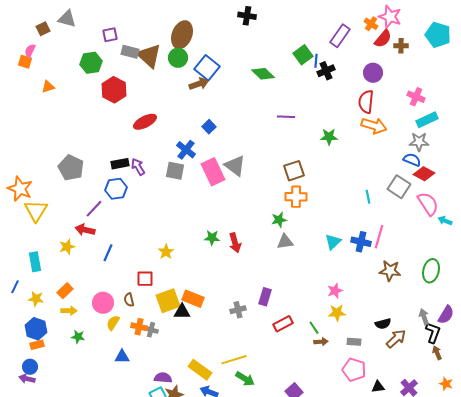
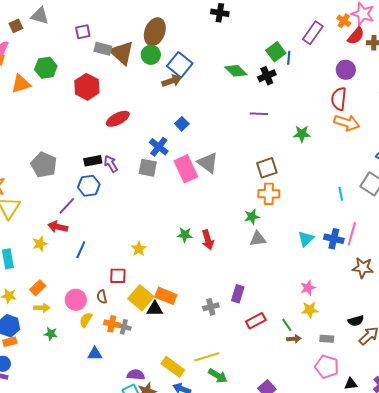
green hexagon: (91, 63) -> (46, 68), moved
black cross: (326, 71) -> (267, 76), moved
orange triangle: (48, 87) -> (21, 84), size x1.5
yellow square: (168, 301) -> (141, 298), turned -30

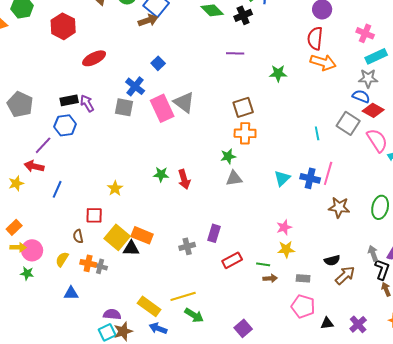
pink circle: (76, 300) -> (32, 250), moved
green line: (287, 325) -> (263, 264), turned -48

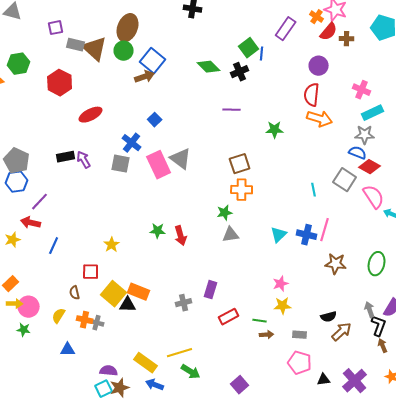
blue hexagon: (65, 125) -> (17, 182), moved
purple cross: (358, 324) -> (355, 381), size x1.4

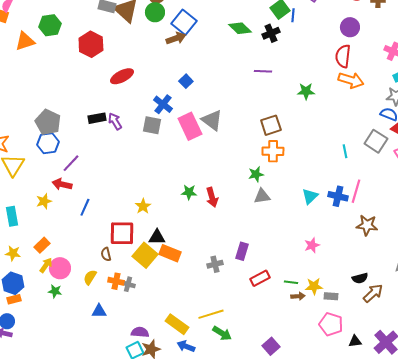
red square: (91, 272) -> (122, 233), size x1.5
yellow arrow: (15, 304) -> (46, 265), turned -56
black triangle: (128, 305) -> (157, 237), moved
yellow star: (283, 306) -> (314, 286), moved

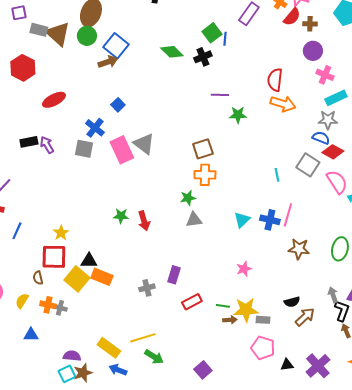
purple circle: (350, 27) -> (313, 51), moved
purple line: (263, 71) -> (220, 95), moved
yellow star: (143, 206) -> (61, 233), moved
yellow star: (314, 286) -> (246, 310), size x1.4

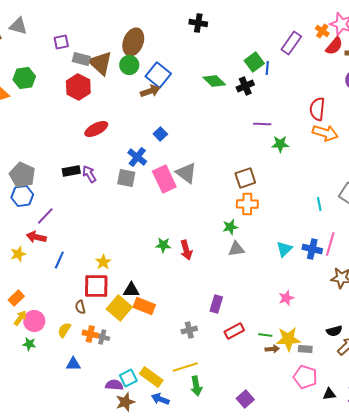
red hexagon: (23, 68) -> (78, 87), moved
gray cross: (147, 288) -> (189, 330), moved
green arrow: (154, 357) -> (196, 386), turned 48
cyan square: (67, 374) -> (128, 378), moved

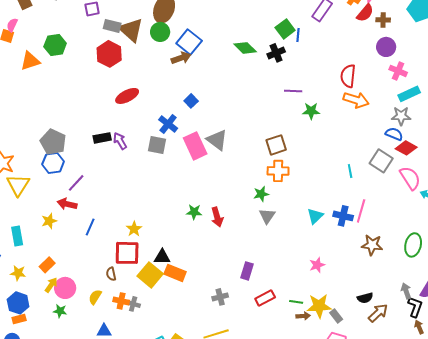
gray triangle: (236, 249) -> (267, 216), turned -48
gray rectangle: (305, 349) -> (336, 316), turned 48

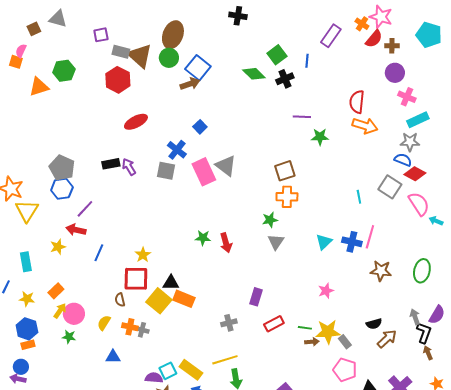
green square: (285, 29) -> (277, 55), moved

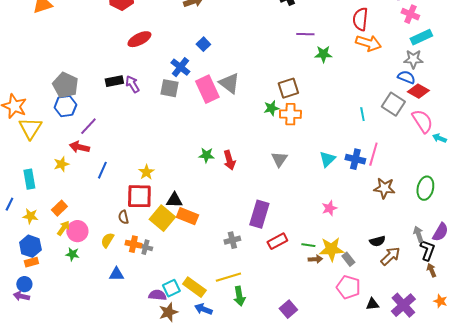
green star: (270, 220) -> (271, 108), moved
purple rectangle: (256, 297) -> (259, 214), size x1.5

